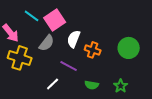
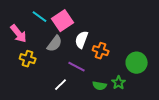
green circle: (129, 48) -> (137, 63), moved
yellow cross: (20, 58) -> (28, 59), size x0.7
green star: (121, 86) -> (119, 83), moved

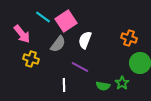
orange cross: (101, 51) -> (129, 38), moved
white line: (61, 85) -> (64, 85), turned -48

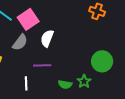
orange cross: (129, 38) -> (97, 11), moved
purple line: (80, 67) -> (42, 65), turned -30

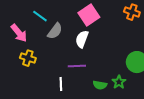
pink square: (28, 19) -> (89, 15), moved
gray semicircle: (20, 42) -> (55, 31), moved

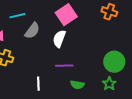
cyan line: (40, 16) -> (17, 16), turned -49
purple line: (77, 66) -> (64, 66), moved
green star: (119, 82) -> (109, 84), moved

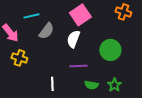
green circle: (114, 62) -> (110, 50), moved
green star: (109, 84) -> (114, 85), moved

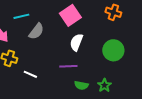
white semicircle: (73, 39) -> (76, 42), moved
green circle: (110, 50) -> (113, 50), moved
white line: (52, 84) -> (30, 74), moved, turned -64

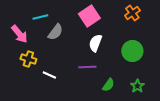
orange cross: (113, 12) -> (132, 13), turned 35
green semicircle: (81, 85) -> (108, 85), moved, turned -64
green star: (104, 85) -> (137, 86), moved

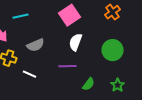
gray semicircle: (55, 32) -> (36, 45), moved, turned 30

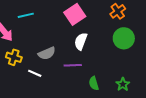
gray semicircle: (36, 45) -> (47, 53), moved
green circle: (113, 50) -> (124, 38), moved
green semicircle: (89, 84) -> (94, 83), turned 128

